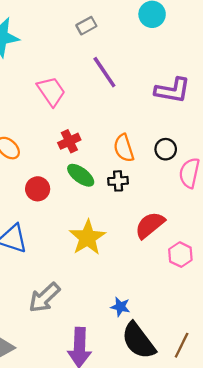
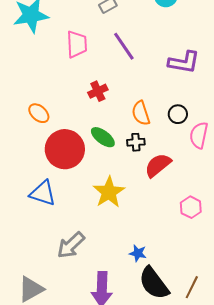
pink trapezoid: (51, 91) -> (77, 44), moved, turned 32
red cross: (69, 141) -> (98, 91), moved
red circle: (38, 189) -> (65, 149), size x1.8
red semicircle: (150, 225) -> (158, 165), moved

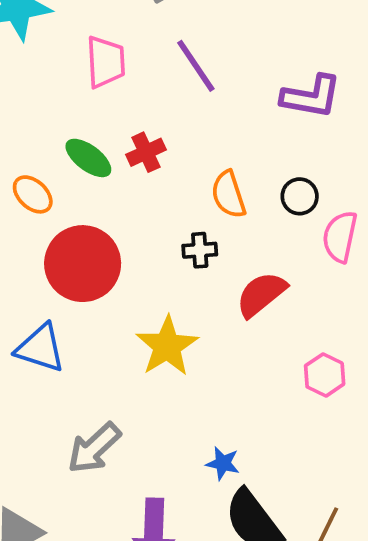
green ellipse: (103, 137) -> (88, 158), moved
black cross: (136, 142) -> (200, 250), moved

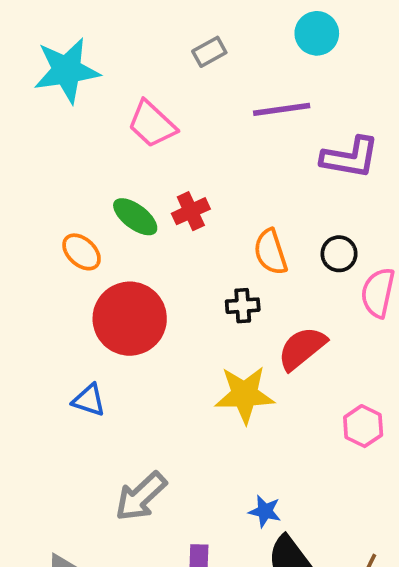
pink trapezoid: (106, 62) -> (152, 124), turned 136
purple line: (196, 66) -> (282, 109), moved, turned -64
yellow star: (167, 346) -> (245, 395), moved, turned 30
blue triangle: (40, 348) -> (89, 400), size x0.7

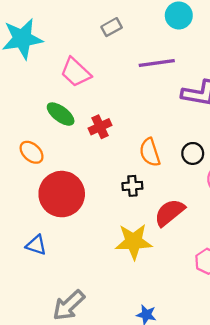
green ellipse: (135, 217) -> (61, 114), moved

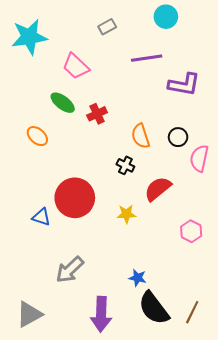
black cross: (132, 186) -> (125, 165), turned 30
red circle: (62, 194) -> (75, 198), moved
yellow star: (134, 242) -> (126, 214), size x0.6

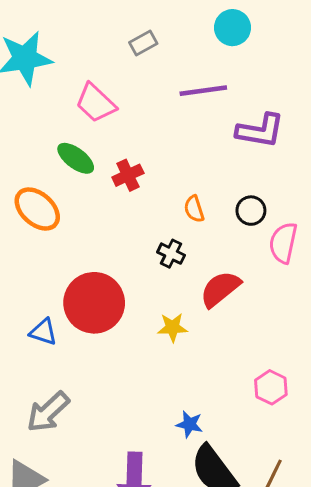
orange ellipse: (37, 136) -> (37, 209), size x1.4
orange semicircle: (141, 136) -> (194, 209), size x0.7
pink hexagon: (191, 231) -> (271, 387), moved
gray arrow: (70, 270) -> (48, 412), moved

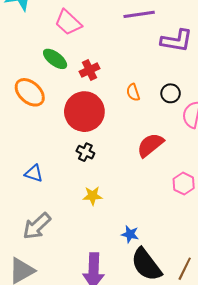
black cross: (171, 254) -> (85, 152), moved
red circle: (94, 303) -> (84, 112), moved
yellow star: (173, 327) -> (93, 196), moved
pink hexagon: (271, 387) -> (184, 184), moved

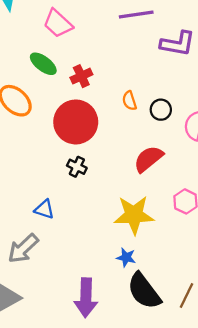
black circle: (171, 93) -> (161, 110), moved
blue triangle: (34, 173) -> (44, 209), moved
yellow star: (93, 196) -> (134, 215), moved, size x1.8

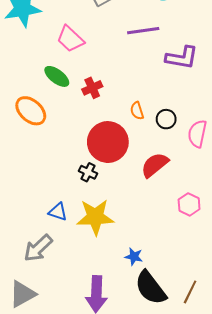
red circle: (76, 122) -> (108, 142), moved
yellow star: (134, 215) -> (95, 217), moved

